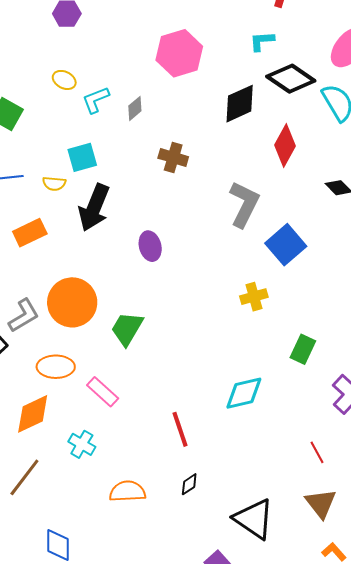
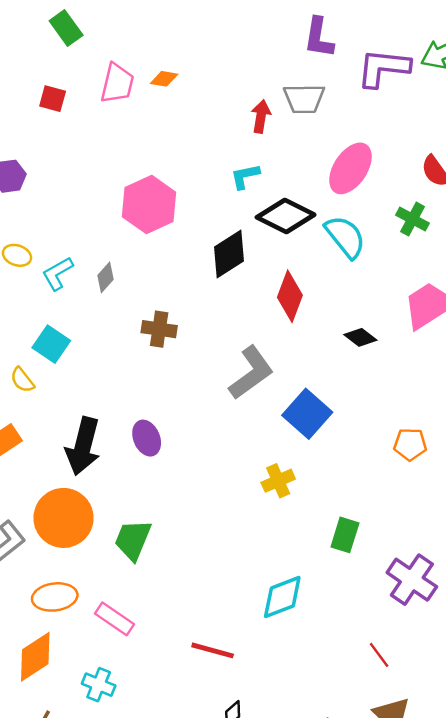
cyan square: (82, 157) -> (51, 344), turned -32
yellow semicircle: (54, 184) -> (22, 380), turned 55
gray L-shape: (244, 204) -> (251, 373), turned 36
black arrow: (94, 208) -> (83, 446), moved
red line: (180, 429) -> (213, 650), turned -48

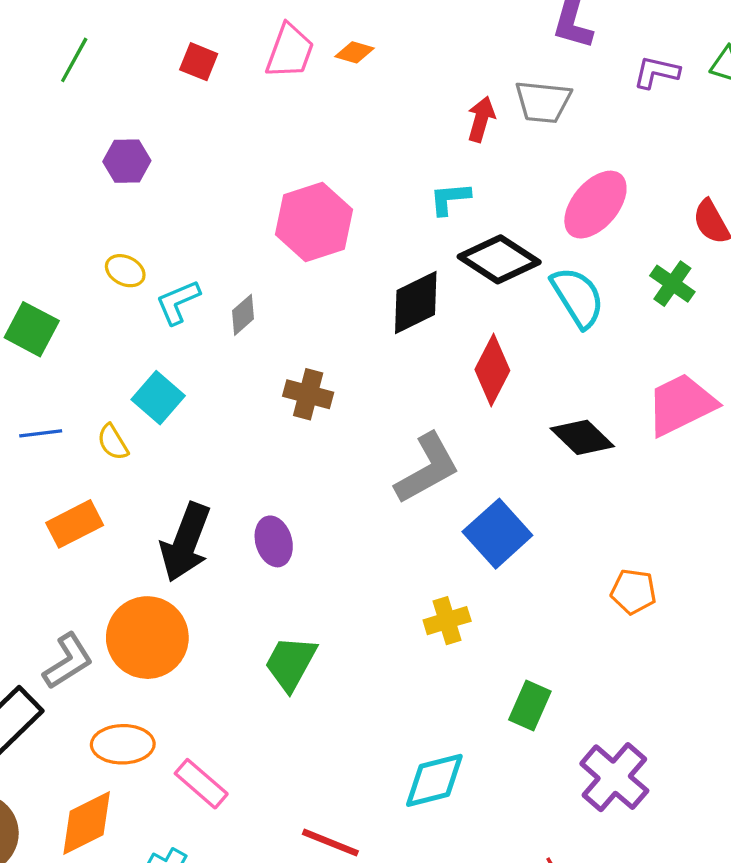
purple L-shape: (383, 68) -> (656, 72), size x0.6
black diamond: (360, 337) -> (582, 437), size x1.4
green trapezoid: (133, 540) -> (291, 663), moved

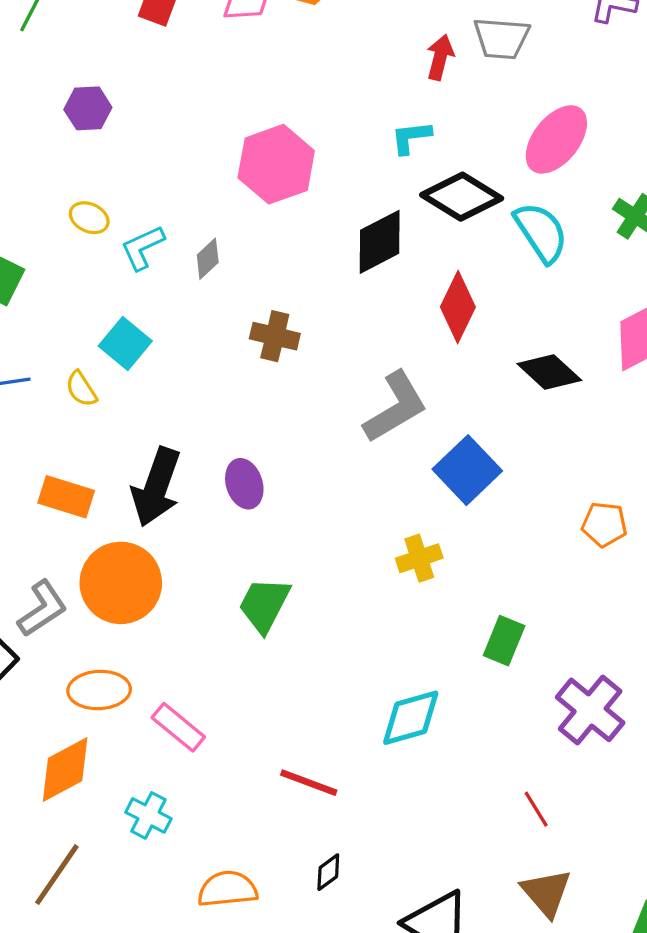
orange rectangle: (75, 524) -> (66, 497), moved, turned 46

